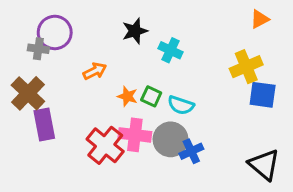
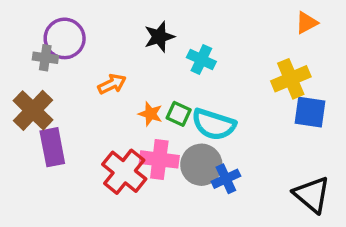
cyan semicircle: (181, 105) -> (214, 124), size x1.4

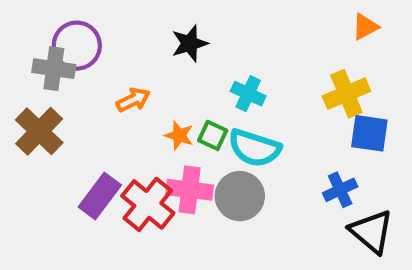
gray cross: (45, 58) -> (54, 69), size x1.4
cyan cross: (201, 60) -> (248, 94), moved
purple rectangle: (52, 147) -> (100, 196), moved, turned 48
blue cross: (226, 179) -> (340, 190), moved

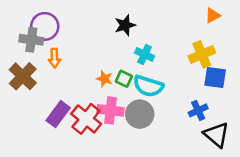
black star: (190, 43) -> (125, 25), moved
orange arrow: (133, 100) -> (54, 58), moved, turned 114

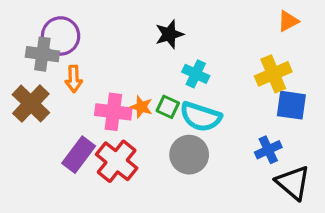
pink cross: (110, 110) -> (113, 112), moved

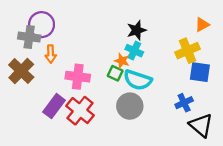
orange triangle: (288, 21) -> (202, 25), moved
black star: (169, 34) -> (137, 30), moved
orange star: (141, 107) -> (122, 61), moved

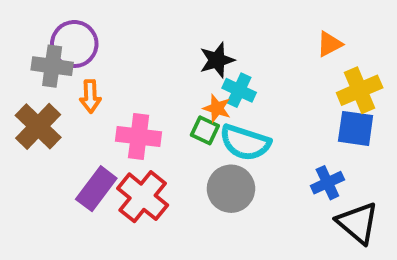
orange triangle: (202, 25) -> (329, 44), moved
black star: (137, 30) -> (217, 60), moved
yellow cross: (187, 51) -> (360, 90), moved

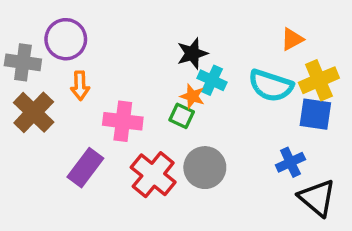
gray cross: (52, 66) -> (23, 62), moved
cyan semicircle: (245, 142) -> (271, 86), moved
red cross: (143, 197) -> (153, 175), moved

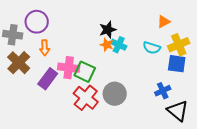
cyan semicircle: (271, 86) -> (152, 48), size x0.7
orange star: (192, 96) -> (107, 45), moved
green square: (182, 116) -> (85, 72), moved, size x1.5
purple rectangle: (85, 168) -> (48, 79), moved

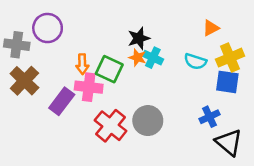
orange arrow: (45, 48) -> (82, 64), moved
green square: (85, 72) -> (109, 69), moved

